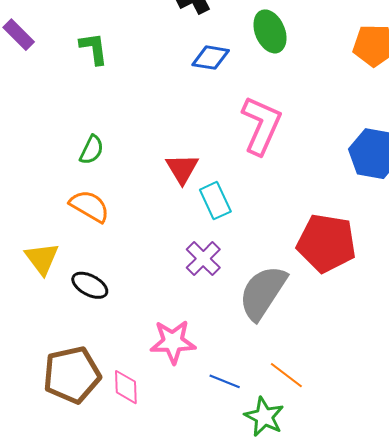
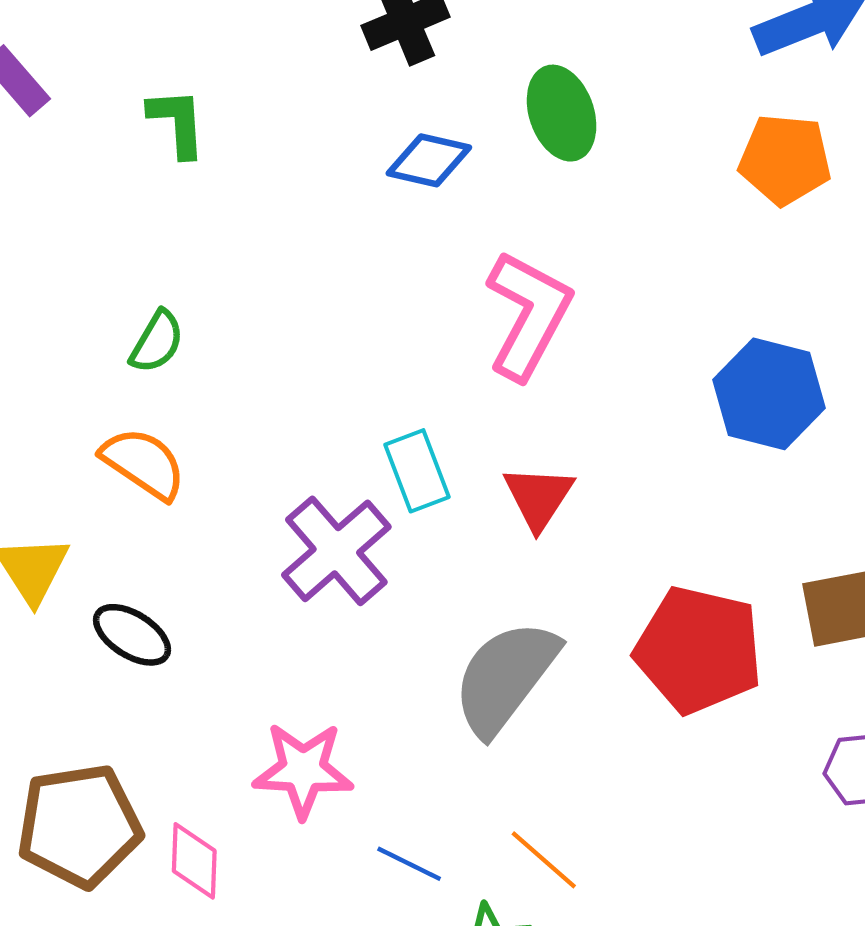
red triangle: (182, 169) -> (538, 497), moved
red pentagon: (326, 243) -> (699, 650), moved
purple cross: (203, 259) -> (336, 551), moved, size x1.4

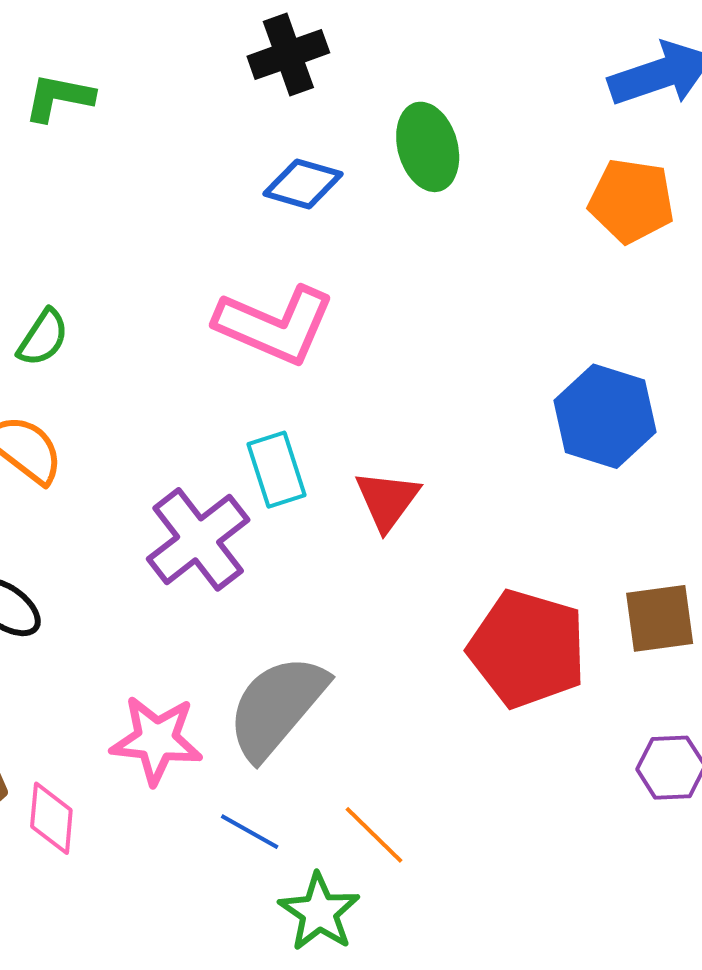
green L-shape: (177, 123) -> (59, 98), moved, turned -78
pink L-shape: (528, 315) -> (275, 325), moved, turned 82
gray semicircle: (505, 677) -> (277, 707), moved

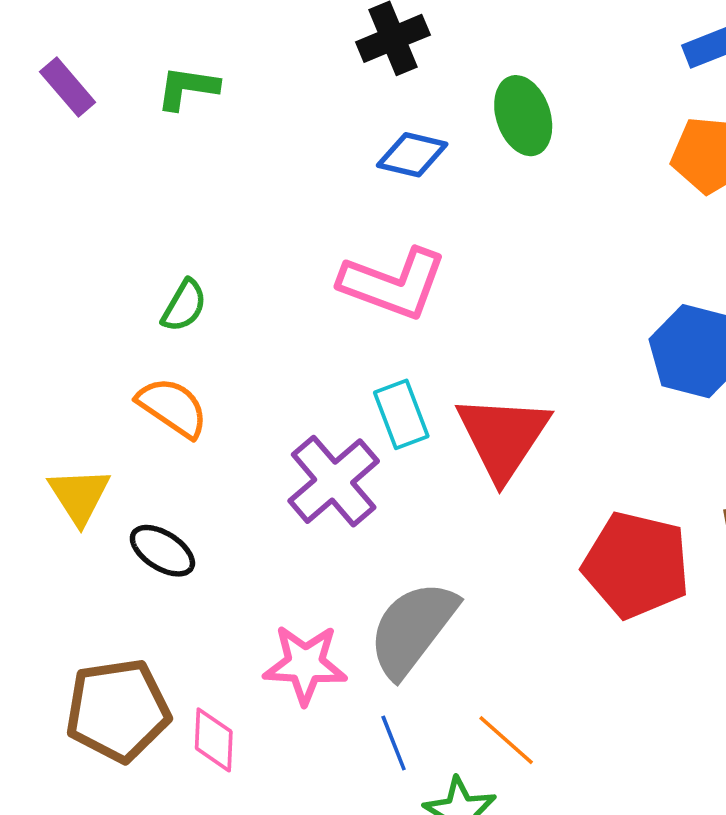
red triangle: (387, 500) -> (503, 437), size x1.6
blue line: (250, 832) -> (394, 743), turned 42

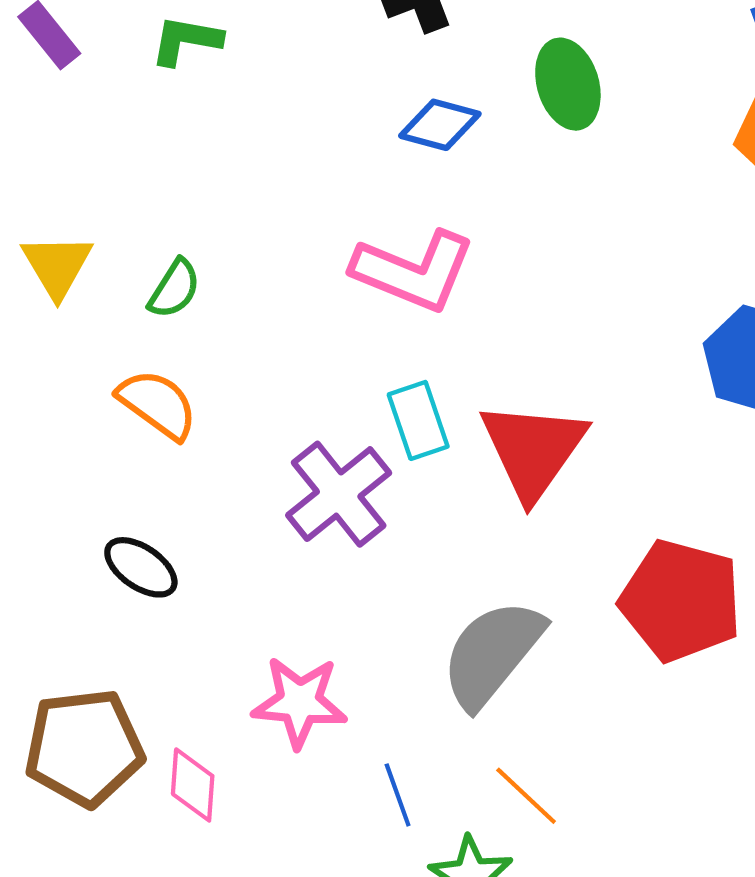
yellow triangle: (79, 496) -> (57, 266), moved
gray semicircle: (412, 629) -> (492, 653), moved

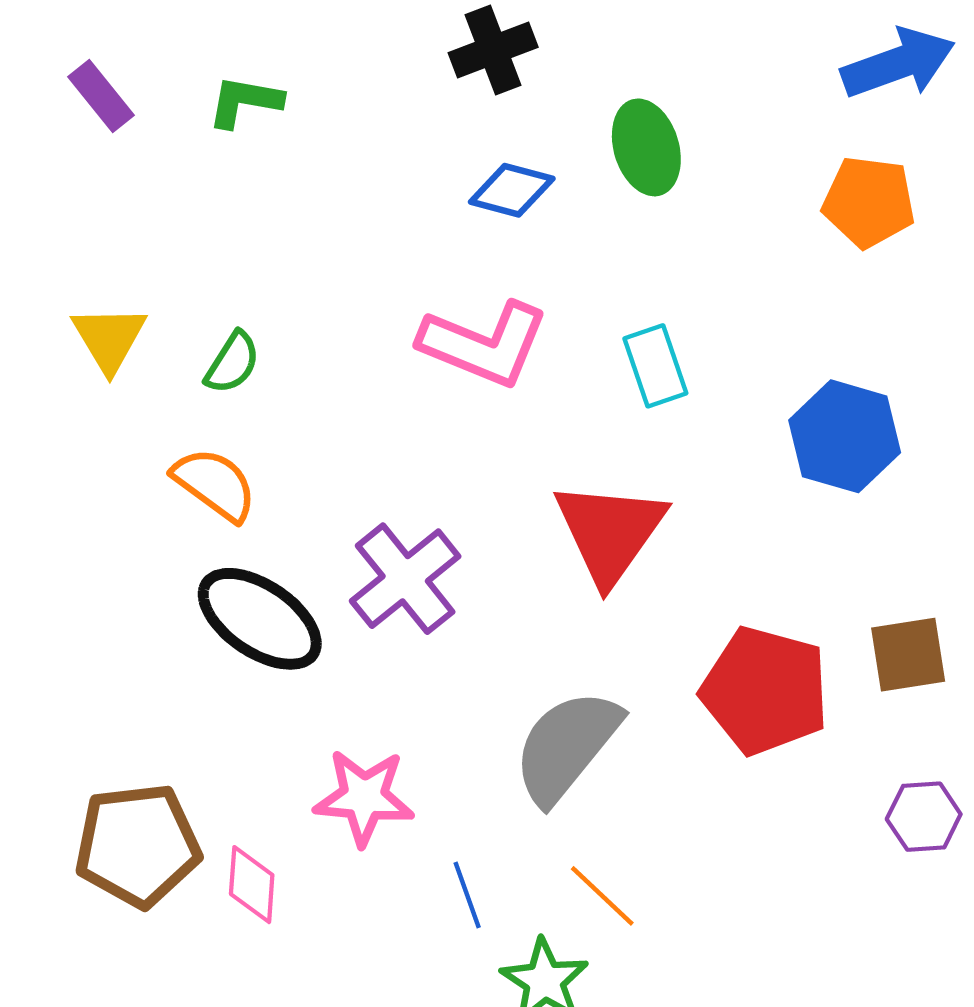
cyan rectangle: (418, 420) -> (655, 366), moved
black ellipse: (141, 567) -> (260, 619), moved, size x1.6

